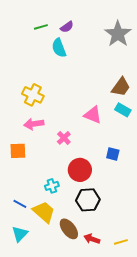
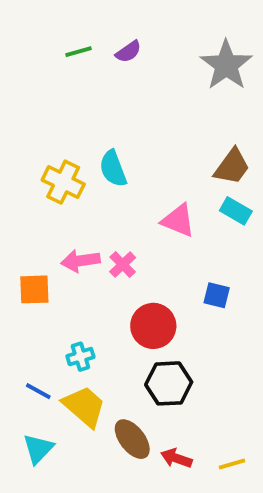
cyan semicircle: (59, 48) -> (113, 169), moved
pink arrow: (34, 124) -> (80, 261), moved
cyan cross: (52, 186) -> (80, 357), moved

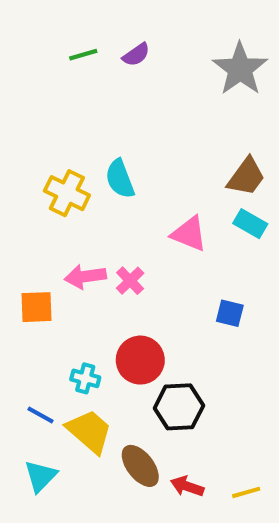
red circle: (153, 326) -> (140, 360), moved
cyan cross: (80, 357) -> (85, 378), turned 32

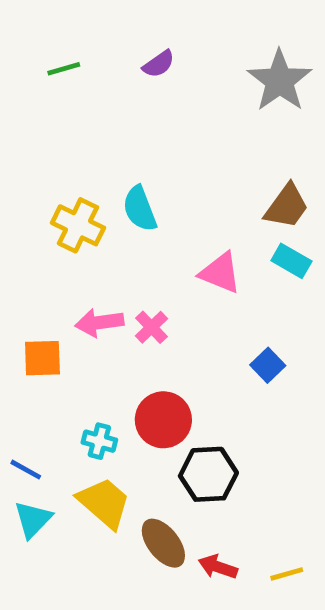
green line: (83, 55) -> (64, 69), moved
blue square: (230, 313) -> (268, 365), turned 32
blue line: (40, 415) -> (26, 470), moved
cyan triangle: (40, 476) -> (33, 519), moved

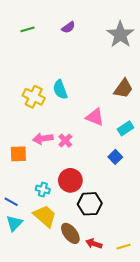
cyan rectangle: (291, 261) -> (125, 128), moved, turned -63

